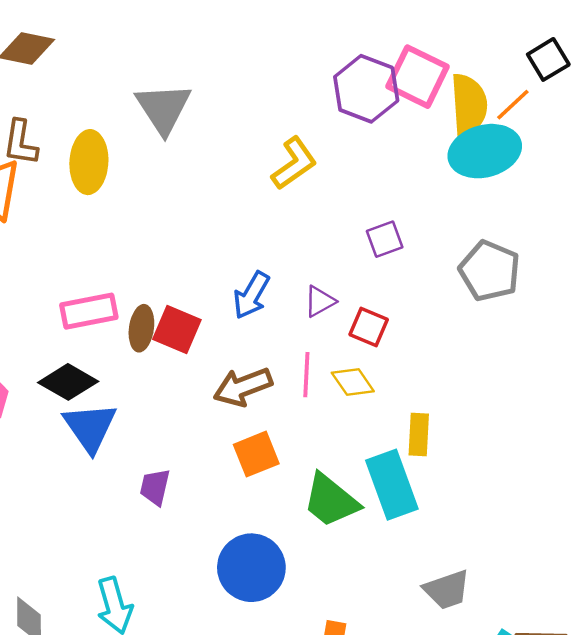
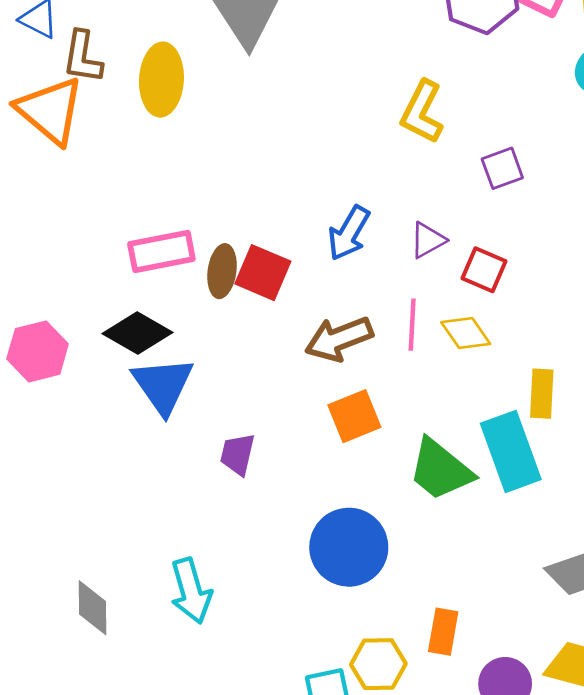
yellow L-shape: (294, 163) -> (422, 112), moved, turned 152

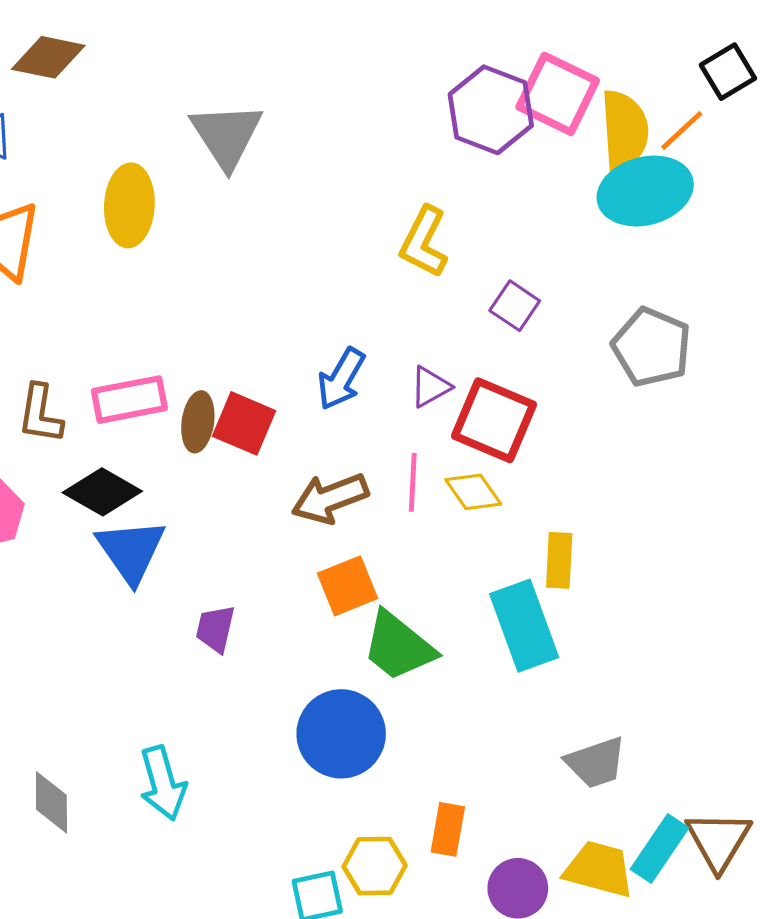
brown L-shape: (83, 57) -> (40, 414), moved
purple square: (502, 168) -> (515, 306), turned -36
red square: (484, 270) -> (494, 420), size x1.6
green trapezoid: (440, 470) -> (398, 646), moved

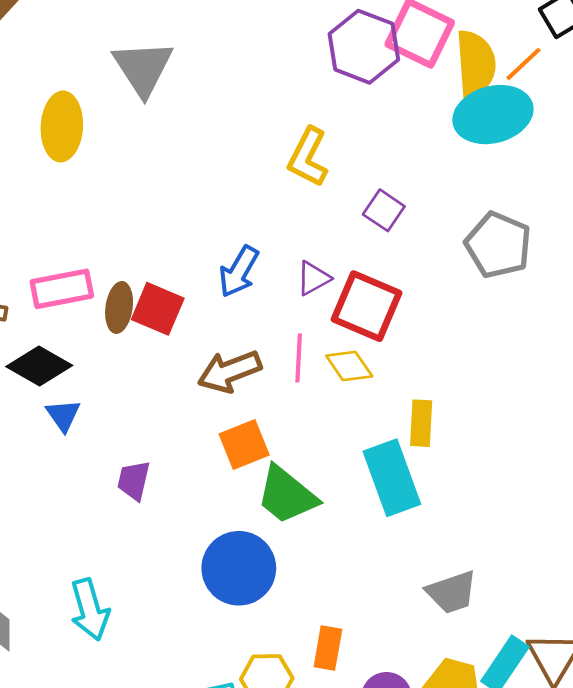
blue triangle: (131, 551) -> (63, 415), size x0.6

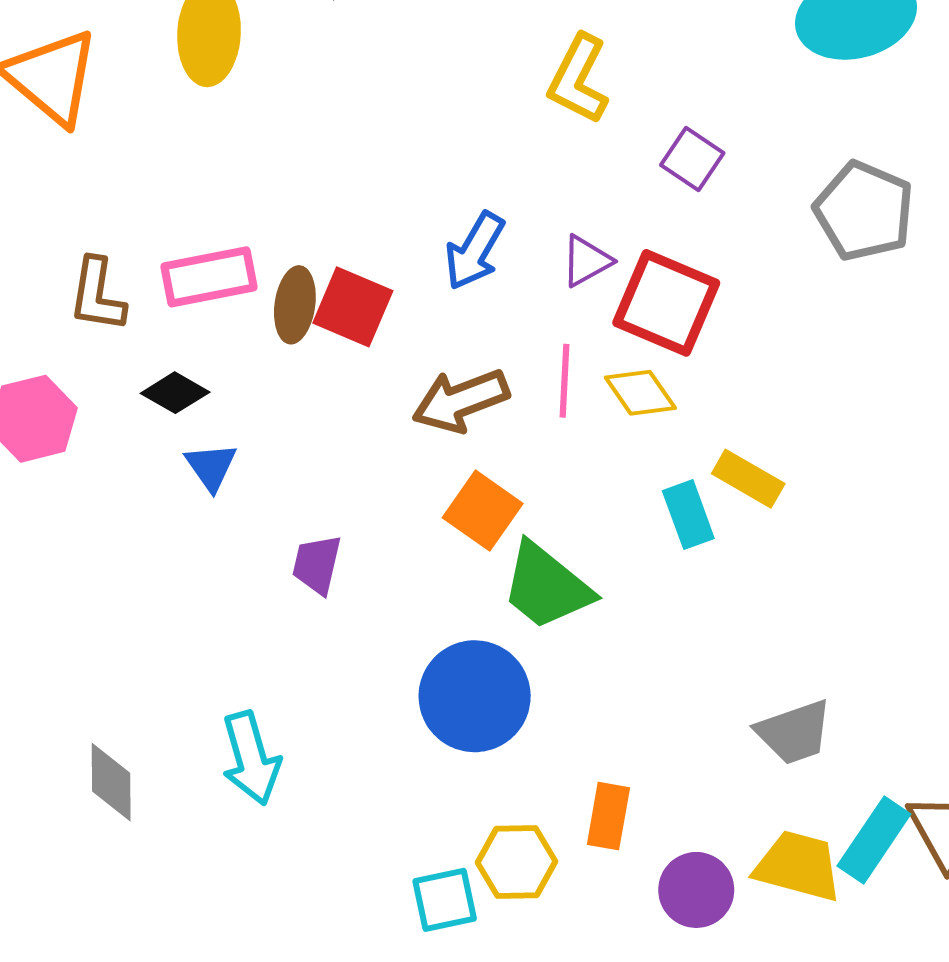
black diamond: (39, 366) -> (175, 393), size x0.7
yellow rectangle: (421, 423) -> (748, 479), turned -63
orange square: (244, 445) -> (483, 511), turned -33
cyan rectangle: (392, 478) -> (688, 515), moved, size x0.6

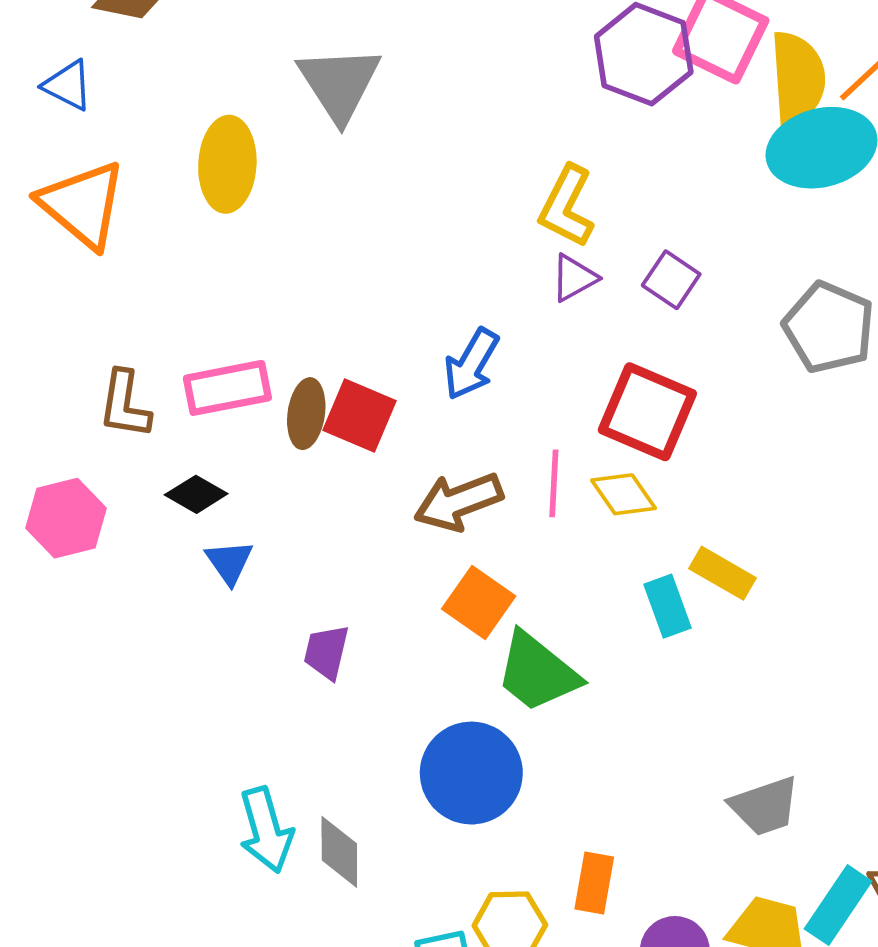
purple triangle: (586, 261) -> (574, 278), moved
gray diamond: (111, 782) -> (339, 852), moved

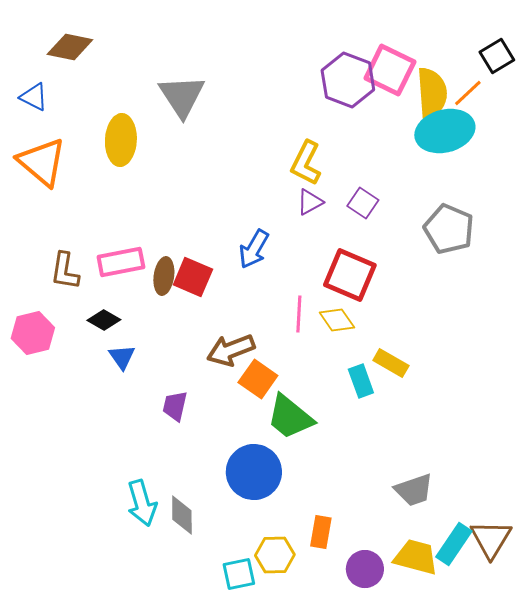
brown arrow: (458, 502) -> (231, 350), moved

